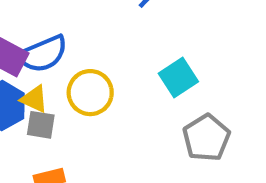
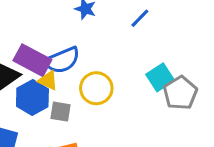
yellow triangle: (34, 99) -> (48, 80), moved
gray pentagon: (206, 138) -> (180, 93), moved

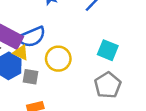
cyan square: (160, 77) -> (108, 50), turned -35
gray pentagon: (180, 93) -> (108, 85), moved

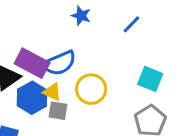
yellow triangle: (21, 53) -> (52, 92), moved

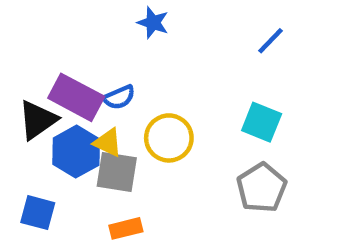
blue line: (131, 24) -> (271, 41), moved
blue semicircle: (59, 63) -> (119, 97), size x0.6
gray square: (58, 111) -> (117, 172), size x1.4

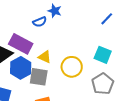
blue semicircle: (119, 97) -> (40, 22), moved
yellow circle: (169, 138) -> (72, 67), moved
yellow triangle: (108, 142) -> (45, 57), moved

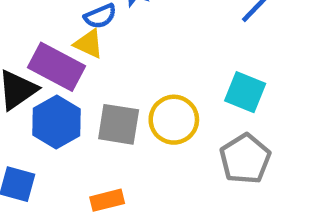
yellow triangle: (45, 57) -> (89, 44), moved
gray square: (39, 77) -> (119, 124), moved

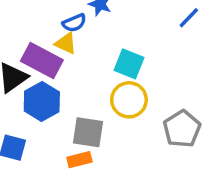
cyan square: (245, 92) -> (129, 64), moved
gray square: (119, 124) -> (88, 132), moved

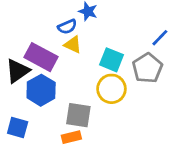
blue line: (189, 18) -> (160, 38), moved
yellow triangle: (66, 43) -> (73, 45), moved
gray pentagon: (182, 129) -> (147, 68), moved

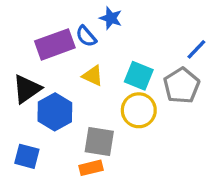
blue semicircle: (67, 27) -> (86, 36), turned 72
yellow triangle: (73, 45) -> (93, 76), moved
purple rectangle: (41, 57) -> (55, 44), moved, turned -48

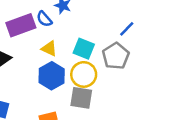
blue hexagon: (55, 112) -> (52, 76), moved
gray square: (99, 142) -> (81, 98), moved

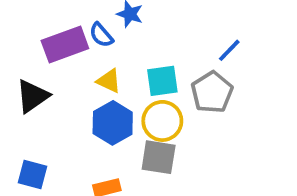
cyan square: (84, 49) -> (162, 81), turned -30

